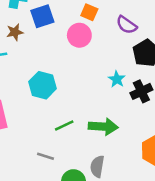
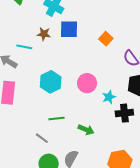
pink circle: (79, 35) -> (87, 83), moved
green arrow: (103, 127) -> (86, 130), size x0.7
gray line: (45, 156) -> (42, 138), moved

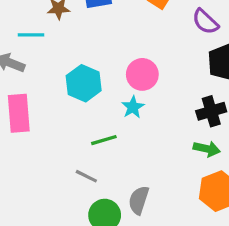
cyan star: (109, 97) -> (133, 107), moved
green arrow: (86, 130) -> (207, 149), moved

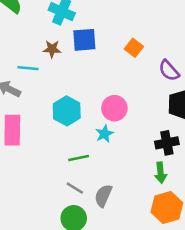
green arrow: (207, 149) -> (161, 173), turned 66
gray line: (86, 176) -> (75, 188), moved
gray semicircle: (139, 200) -> (103, 196), moved

